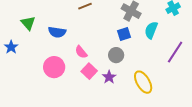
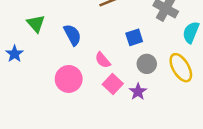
blue semicircle: (57, 32) -> (72, 35), turned -126
blue square: (124, 34) -> (134, 37), moved
yellow ellipse: (143, 82) -> (181, 68), moved

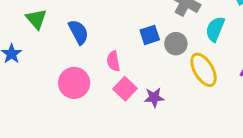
pink semicircle: (103, 60) -> (113, 61), turned 30
gray circle: (147, 64) -> (176, 44), moved
purple star: (138, 92) -> (154, 97), turned 30

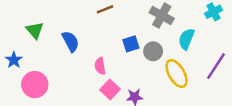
pink circle: (74, 83) -> (35, 85), moved

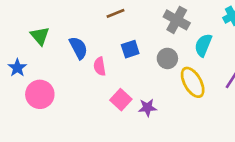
blue square: (131, 44) -> (130, 49), moved
pink semicircle: (100, 66) -> (100, 66), moved

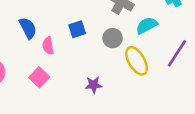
cyan semicircle: (203, 45) -> (147, 25), turned 40
pink square: (121, 100) -> (39, 77), moved

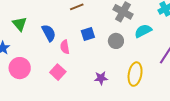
yellow ellipse: (137, 61) -> (135, 74), moved, turned 40

